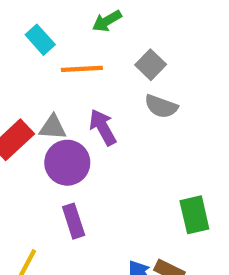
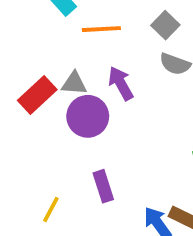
purple rectangle: (74, 221) -> (103, 186), moved

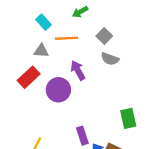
gray triangle: (74, 83) -> (41, 51), moved
purple rectangle: (103, 186) -> (82, 136), moved

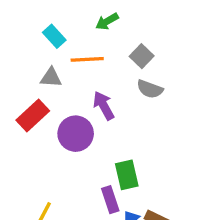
green rectangle: (128, 118) -> (127, 175), moved

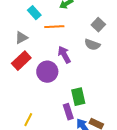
gray square: (142, 56) -> (98, 25), moved
gray triangle: (51, 78) -> (21, 38), moved, turned -32

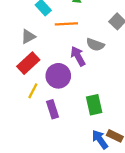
gray semicircle: (92, 45) -> (95, 45), moved
purple rectangle: (68, 112) -> (52, 109), moved
yellow line: (28, 120) -> (33, 91), moved

